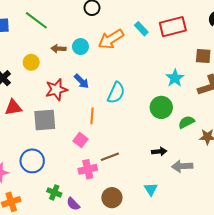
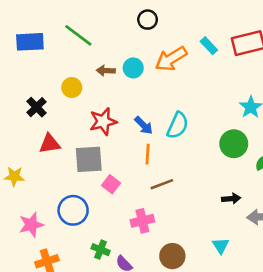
blue arrow: (82, 81) -> (144, 125), moved
pink square: (80, 140) -> (111, 184), moved
brown line: (110, 157) -> (162, 184), moved

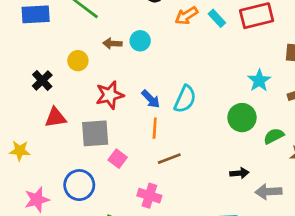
orange arrow: (171, 59) -> (186, 16), moved, size x0.7
pink cross: (142, 221) -> (149, 196), turned 30

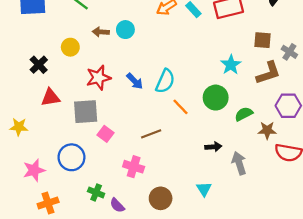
orange line: (155, 128) -> (180, 107), moved, turned -48
gray arrow: (268, 192) -> (239, 163), turned 75

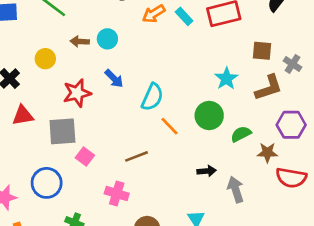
blue arrow: (135, 81) -> (114, 78), moved

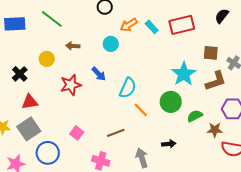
cyan circle: (107, 39) -> (111, 44), moved
cyan star: (226, 78) -> (184, 74), size x1.4
gray square: (62, 131) -> (29, 129), moved, turned -30
gray arrow: (236, 190) -> (142, 158), moved

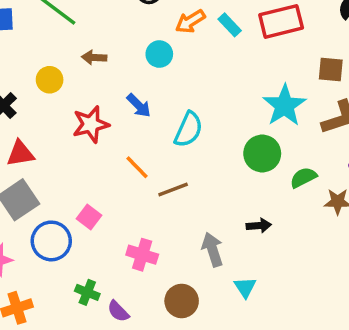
orange line: (141, 110) -> (137, 167), moved
pink square: (77, 133) -> (89, 217), moved
brown line: (116, 133) -> (173, 190), moved

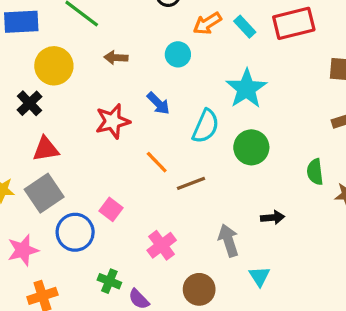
yellow circle: (50, 80) -> (54, 66), moved, size x1.5
cyan star: (285, 105) -> (246, 89), moved
green circle: (262, 153) -> (251, 147), moved
green semicircle: (303, 178) -> (315, 172), turned -70
pink cross: (142, 255) -> (162, 245), turned 36

